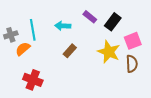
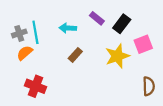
gray cross: (11, 35) -> (19, 33), moved
yellow star: (109, 52) -> (117, 56), turned 30
brown semicircle: (132, 64) -> (149, 86), moved

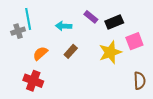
black rectangle: (122, 24) -> (114, 22), turned 30
cyan line: (35, 32) -> (28, 19), moved
orange semicircle: (25, 53) -> (40, 53), moved

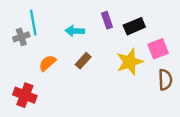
purple rectangle: (91, 17) -> (107, 20), turned 32
red cross: (33, 81) -> (25, 95), moved
brown semicircle: (140, 81) -> (165, 80), moved

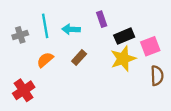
cyan line: (33, 23) -> (45, 26), moved
black rectangle: (134, 26) -> (124, 36), moved
red cross: (25, 95) -> (24, 90), turned 35

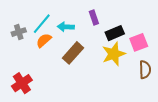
cyan line: (45, 26) -> (42, 24), turned 50
brown rectangle: (79, 58) -> (73, 53), size x1.5
orange semicircle: (45, 60) -> (44, 40), moved

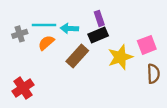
cyan line: (42, 24) -> (44, 25), turned 50
black rectangle: (115, 33) -> (98, 35), moved

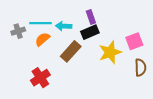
red cross: (23, 88) -> (40, 78), moved

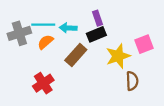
gray cross: (18, 31) -> (19, 33), size x1.5
brown semicircle: (140, 67) -> (132, 81), moved

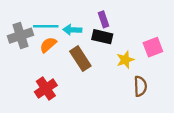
black rectangle: (96, 34) -> (102, 37), turned 36
brown rectangle: (76, 55) -> (80, 59), turned -75
yellow star: (118, 56) -> (125, 60), size x0.7

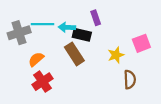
black rectangle: (102, 37) -> (82, 35), moved
orange semicircle: (48, 45) -> (36, 59), moved

